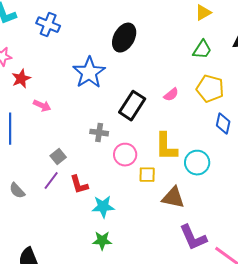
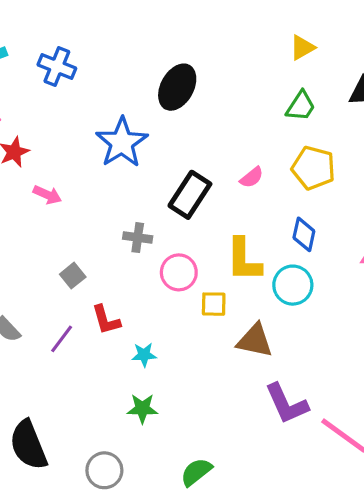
blue diamond: (223, 124) -> (304, 234), moved
purple line: (51, 181) -> (62, 339), moved
cyan star: (103, 207) -> (144, 355), size x0.7

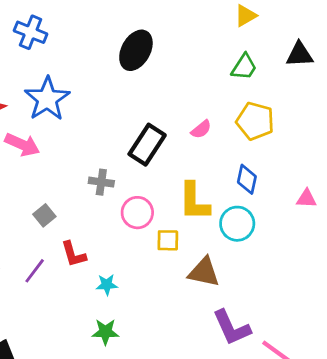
blue star: (122, 143) -> (47, 99), moved
pink arrow: (47, 195) -> (22, 145), size x1.4

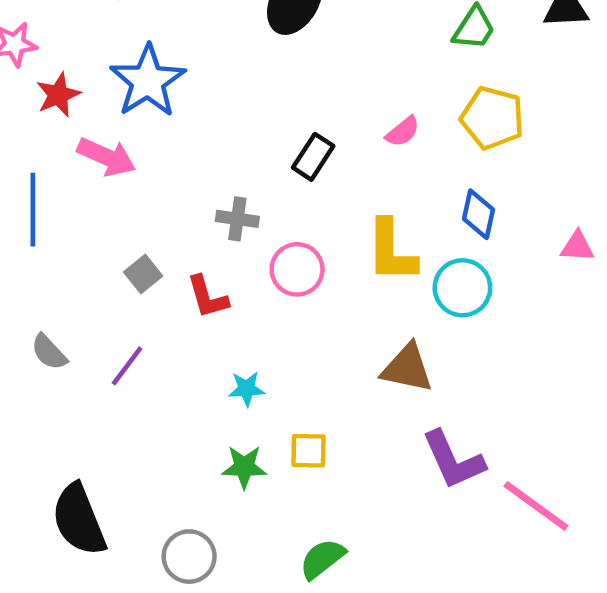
black rectangle: (147, 145) -> (313, 157), size x0.7
yellow square: (168, 240) -> (309, 451), moved
red L-shape: (74, 254) -> (207, 297), moved

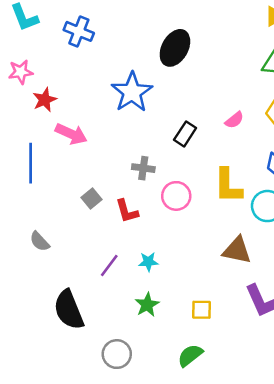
blue star: (148, 81) -> (132, 92), moved
purple line: (127, 366) -> (109, 266), moved
yellow square: (309, 451) -> (202, 310), moved
green star: (244, 467) -> (147, 305), turned -30
black semicircle: (79, 520) -> (69, 310), moved

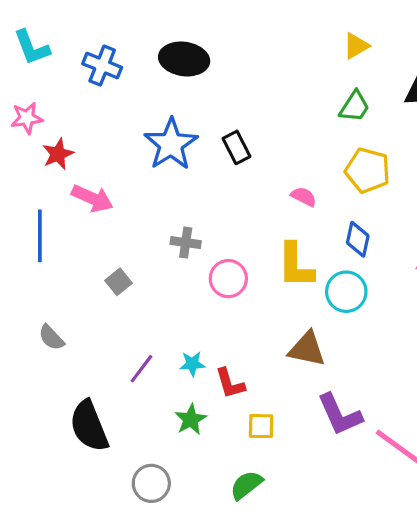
black ellipse: (175, 48) -> (184, 59), moved, turned 69
pink semicircle: (234, 120) -> (304, 197), moved, turned -114
black rectangle: (185, 134) -> (237, 147), moved, turned -60
red L-shape: (127, 211) -> (230, 383), moved

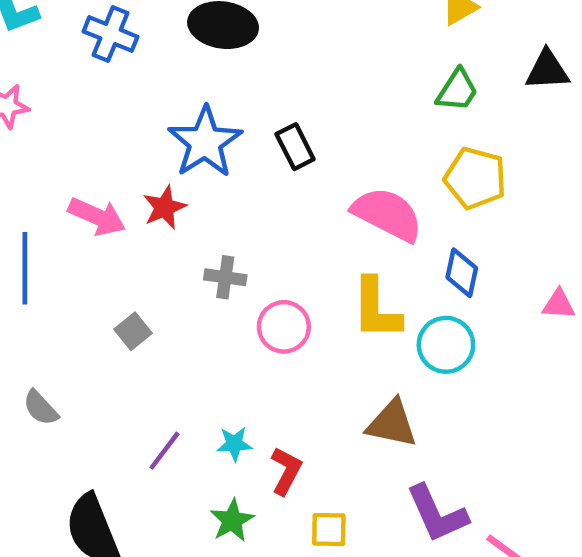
red star: (58, 154) -> (164, 207), moved
pink semicircle: (304, 197) -> (387, 214), size x2.0
red L-shape: (230, 383) -> (286, 471), turned -136

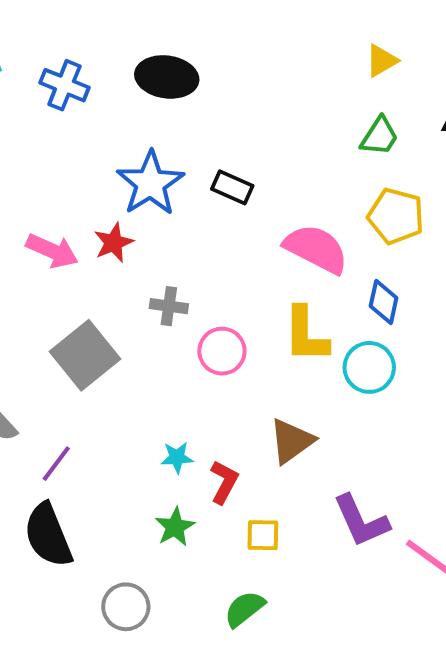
black rectangle: (295, 147) -> (232, 187), turned -39
gray square: (133, 331) -> (85, 355), size x2.0
brown triangle: (392, 424) -> (292, 441), moved, turned -48
purple line: (164, 451) -> (56, 464), moved

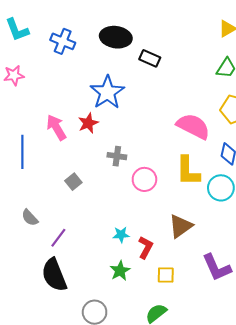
black rectangle: (232, 187) -> (150, 58), moved
pink arrow: (52, 251) -> (56, 127), turned -145
gray square: (85, 355) -> (73, 182), size x0.5

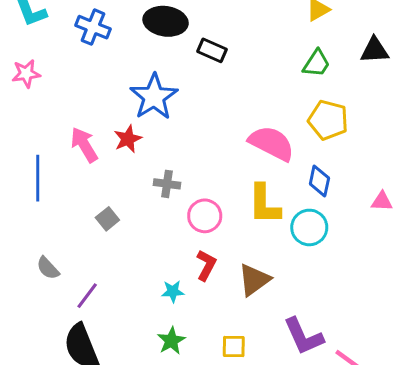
red L-shape: (146, 247) -> (206, 265), moved

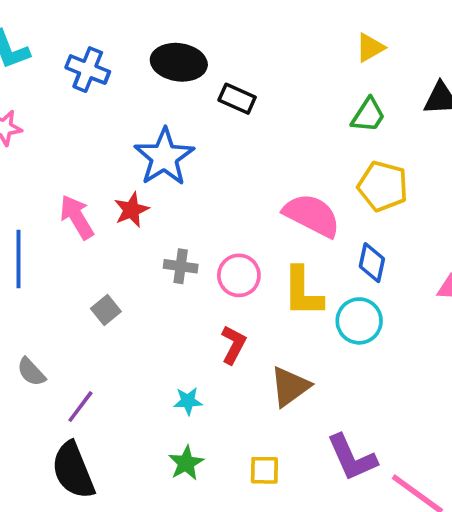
pink circle: (205, 216) -> (239, 275), moved
red L-shape: (206, 265) -> (233, 345), moved

